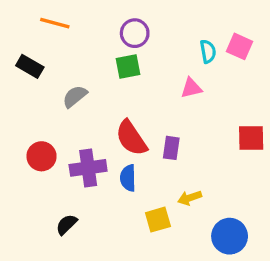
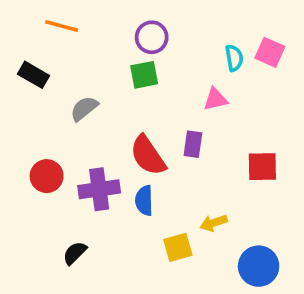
red square: (251, 138) -> (262, 167), moved
purple rectangle: (171, 148) -> (193, 144), moved

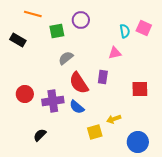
green square: (144, 75) -> (57, 31), moved
gray semicircle: (84, 109) -> (66, 58), moved
blue semicircle: (144, 200) -> (77, 107), turned -49

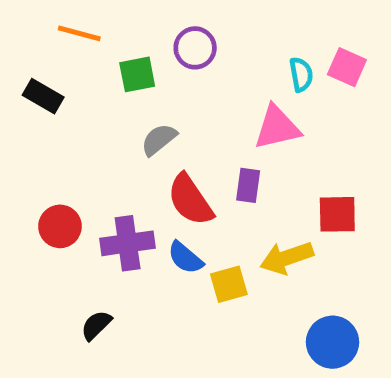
pink triangle: (115, 53) -> (277, 128), size x1.5
yellow arrow: (114, 119) -> (287, 258), moved, size x1.5
yellow square: (95, 132) -> (229, 284), moved

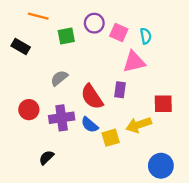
pink square: (347, 67) -> (119, 32), moved
gray semicircle: (159, 140) -> (59, 78), moved

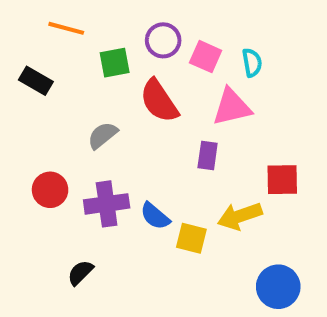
red semicircle: (92, 97) -> (159, 101), moved
yellow square: (111, 138) -> (191, 238), turned 30

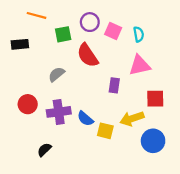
black rectangle: (36, 81) -> (20, 44), turned -35
pink triangle: (232, 107) -> (140, 65), moved
blue circle: (278, 287) -> (153, 141), moved

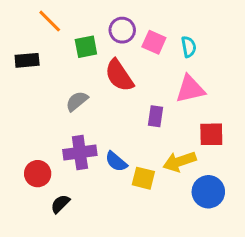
orange line: (37, 15) -> (50, 21), turned 30
red circle: (28, 104) -> (38, 174), moved

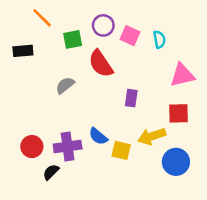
pink triangle: (190, 89) -> (182, 75), moved
purple cross: (80, 152) -> (68, 147), moved

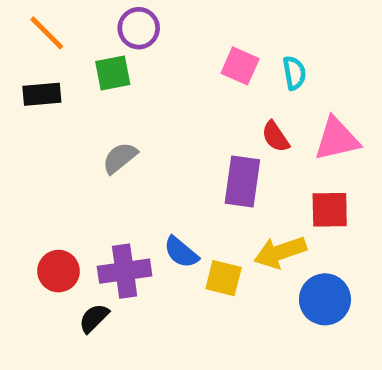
orange line: (42, 18) -> (47, 33), moved
purple circle: (103, 25) -> (139, 28), moved
green square: (73, 39) -> (113, 73), moved
red semicircle: (101, 64) -> (275, 137), moved, size x0.6
purple rectangle: (131, 98) -> (242, 181), size x1.5

